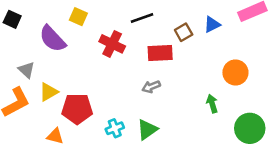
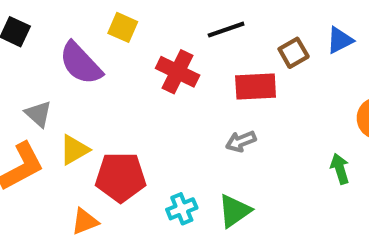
orange triangle: (55, 136) -> (85, 221), turned -36

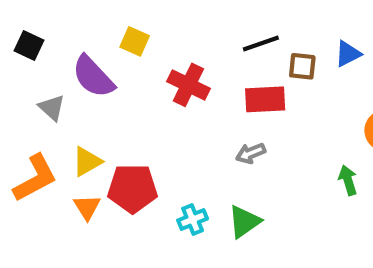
black line: (226, 30) -> (261, 43), moved
brown square: (294, 53) -> (302, 66), turned 36
gray triangle: (38, 114) -> (52, 108), moved
orange triangle: (85, 221) -> (87, 207), moved, turned -40

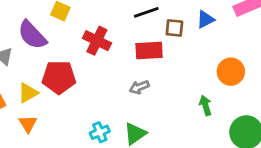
red pentagon: (133, 188) -> (59, 77), moved

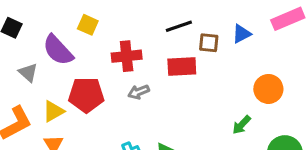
red cross: (97, 41) -> (127, 56), turned -32
gray arrow: (139, 87) -> (139, 92), moved
green arrow: (205, 105) -> (242, 125), turned -120

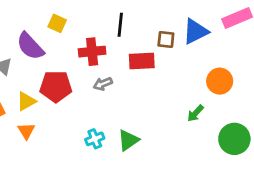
black line: (179, 26) -> (120, 25), moved, turned -65
blue triangle: (242, 34) -> (195, 31), size x1.5

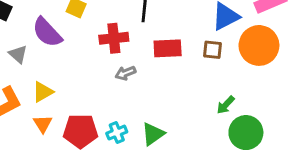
brown square: (166, 39) -> (213, 50), moved
orange circle: (220, 81) -> (259, 45), moved, size x1.4
red pentagon: (56, 86) -> (80, 131), moved
green circle: (234, 139) -> (246, 133), moved

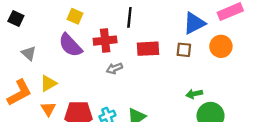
purple semicircle: (47, 32) -> (70, 45), moved
orange circle: (259, 45) -> (221, 46), size x0.7
green arrow: (226, 105) -> (194, 94), turned 35

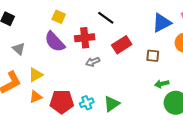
black line: (129, 17) -> (106, 18), turned -60
red rectangle: (148, 49) -> (122, 45), turned -30
brown square: (184, 50) -> (153, 56), moved
orange triangle: (48, 109) -> (36, 97), turned 40

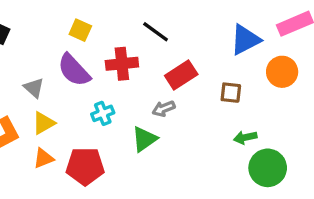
gray triangle: (19, 49) -> (34, 88), moved
gray arrow: (93, 62) -> (164, 109), moved
cyan cross: (87, 103) -> (103, 113), moved
green triangle: (112, 104) -> (144, 139), moved

